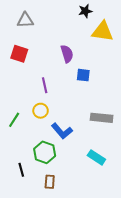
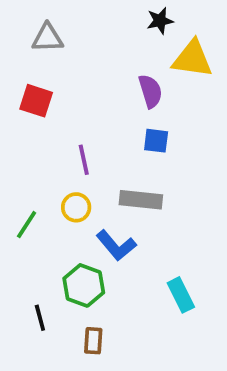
purple semicircle: (67, 54) -> (150, 91), moved
gray rectangle: (102, 118) -> (141, 200), moved
cyan rectangle: (96, 157) -> (181, 295), turned 30

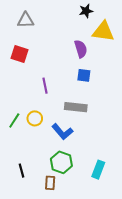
yellow circle: (76, 207) -> (35, 118), moved
green hexagon: (84, 285) -> (61, 162), moved
cyan rectangle: (181, 295) -> (98, 170), moved, turned 48

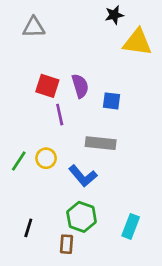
purple semicircle: (81, 49) -> (80, 86), moved
red square: (19, 54) -> (47, 86), moved
black line: (21, 171) -> (28, 228), turned 32

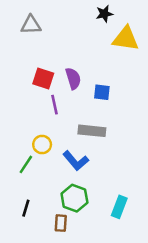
green line: (19, 161) -> (26, 164), moved

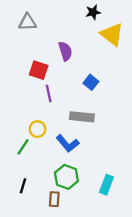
yellow triangle: (126, 39) -> (112, 34), turned 30
purple semicircle: (73, 78) -> (65, 51), moved
blue square: (102, 92) -> (91, 82), turned 32

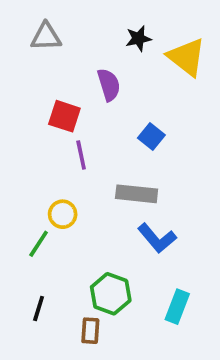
black star: (93, 12) -> (138, 38), moved
blue L-shape: (68, 144) -> (157, 238), moved

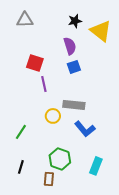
purple semicircle: (109, 85) -> (70, 46), moved
blue square: (151, 136) -> (74, 67), moved, turned 32
yellow circle: (63, 214) -> (53, 116), moved

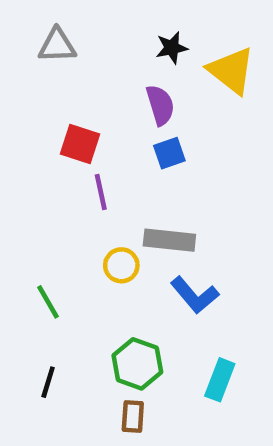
green line: (21, 132) -> (48, 302), turned -63
brown rectangle: (49, 179) -> (133, 416), moved

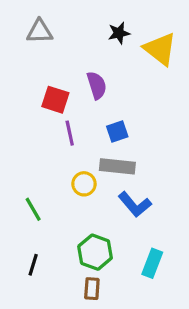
purple semicircle: (160, 105) -> (97, 85), moved
blue square: (169, 153) -> (117, 131), moved

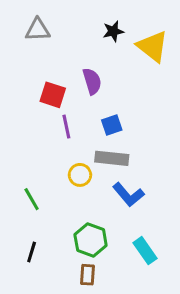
cyan rectangle: (152, 263) -> (145, 251), turned -56

